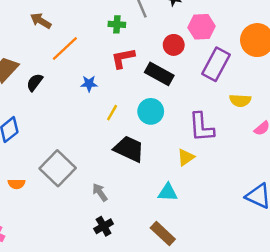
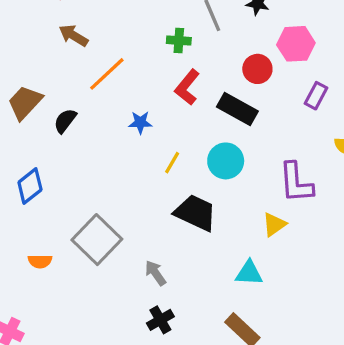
red L-shape: (123, 58) -> (187, 87), turned -40
purple rectangle: (216, 64) -> (316, 96), size x0.6

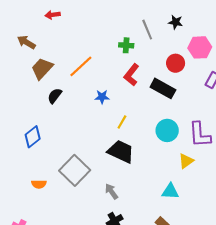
brown arrow: (73, 35) -> (26, 42), moved
brown trapezoid: (25, 102) -> (42, 68), moved
cyan circle: (226, 161) -> (167, 130), moved
black trapezoid: (196, 213) -> (121, 151), moved

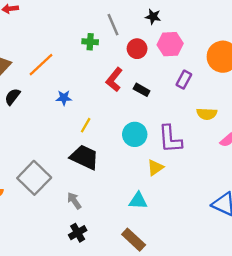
black star: (176, 22) -> (153, 17), moved
red circle: (176, 63) -> (137, 49), moved
red L-shape: (131, 75) -> (114, 80), moved
black rectangle: (163, 88) -> (142, 90), moved, size x0.6

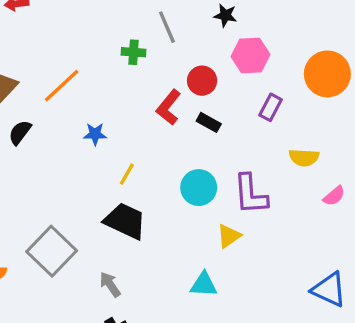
red circle: (137, 49) -> (202, 81), moved

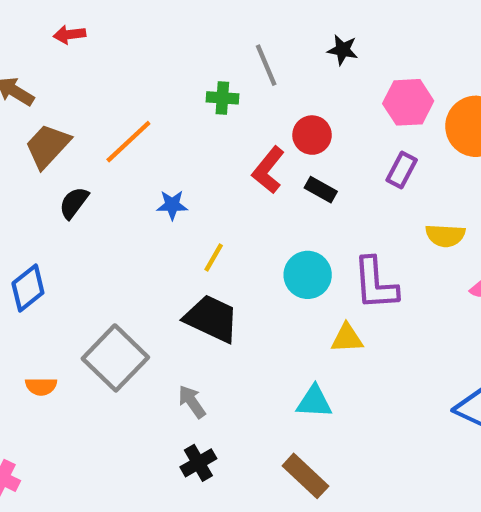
pink hexagon: (250, 56) -> (408, 102), moved
yellow triangle: (229, 236) -> (347, 338), turned 32

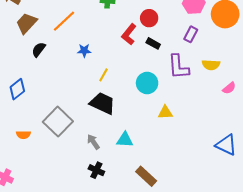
purple L-shape: (375, 284) -> (179, 67), moved
cyan triangle: (314, 402) -> (125, 140), moved
black cross: (198, 463) -> (96, 170), turned -35

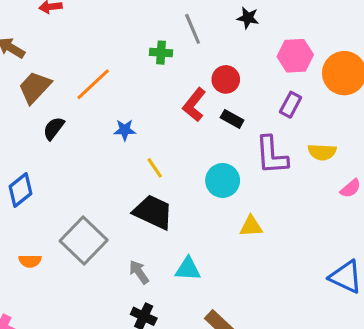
yellow line: (103, 75) -> (155, 168), turned -64

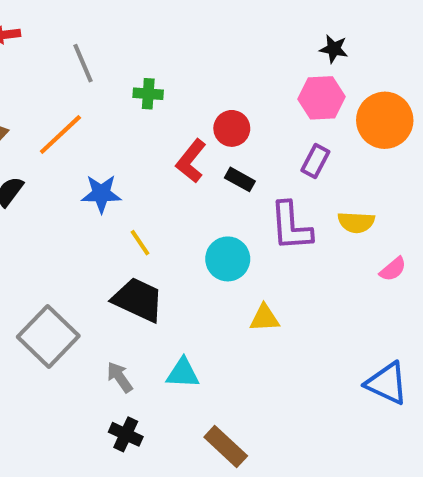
black star: (248, 18) -> (334, 49), moved
gray line: (193, 29) -> (83, 63), moved
blue star: (125, 130) -> (101, 194), size x1.4

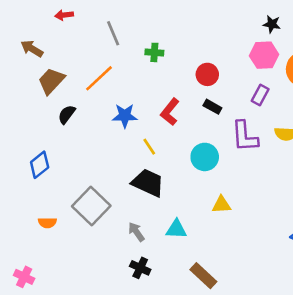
red L-shape: (191, 161) -> (170, 112), moved
yellow triangle: (264, 318) -> (221, 205), moved

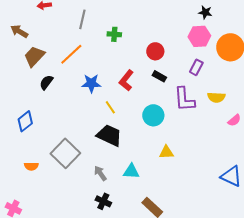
gray line: (113, 33) -> (82, 19), turned 36

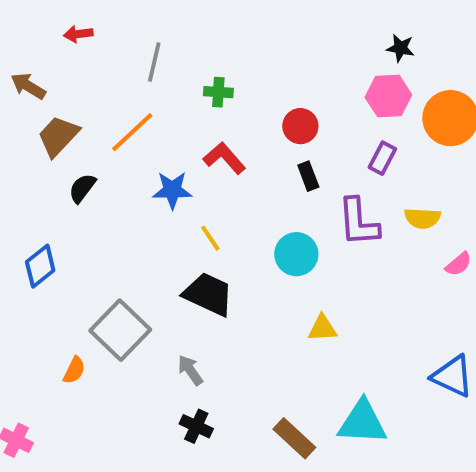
black rectangle: (159, 76) -> (308, 176), turned 40
red L-shape: (126, 80) -> (224, 158), moved, turned 100
orange semicircle: (31, 166) -> (74, 370), moved, turned -64
cyan triangle: (131, 171) -> (362, 422), moved, size x1.5

